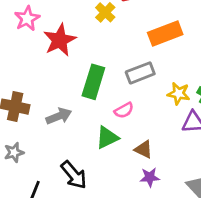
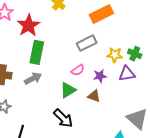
green rectangle: (93, 82) -> (37, 52), moved
black arrow: (74, 175) -> (63, 118), moved
purple star: (150, 177) -> (100, 76), moved

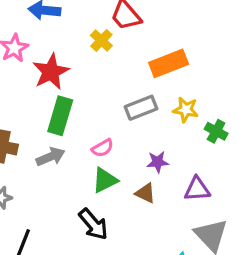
yellow star: (115, 55) -> (186, 110), moved
pink semicircle: (78, 70) -> (103, 148), moved
purple triangle: (127, 74) -> (197, 189), moved

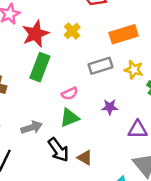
yellow cross: (101, 40) -> (72, 31), moved
gray arrow: (51, 157) -> (32, 127), moved
brown triangle: (145, 193) -> (85, 158), moved

